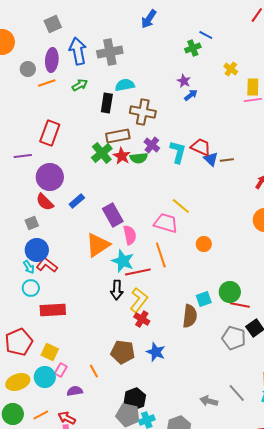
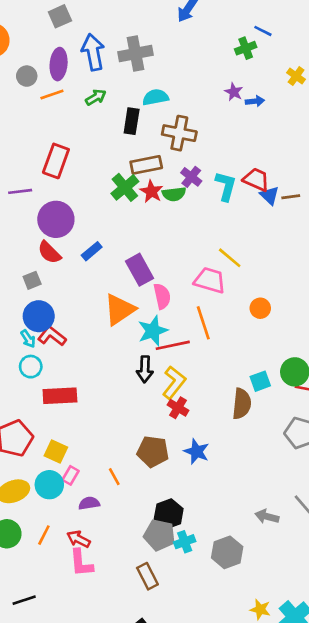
blue arrow: (191, 95) -> (255, 101), moved, turned 32
cyan star: (123, 261) -> (153, 331), turned 30
orange line: (41, 415) -> (44, 535), turned -35

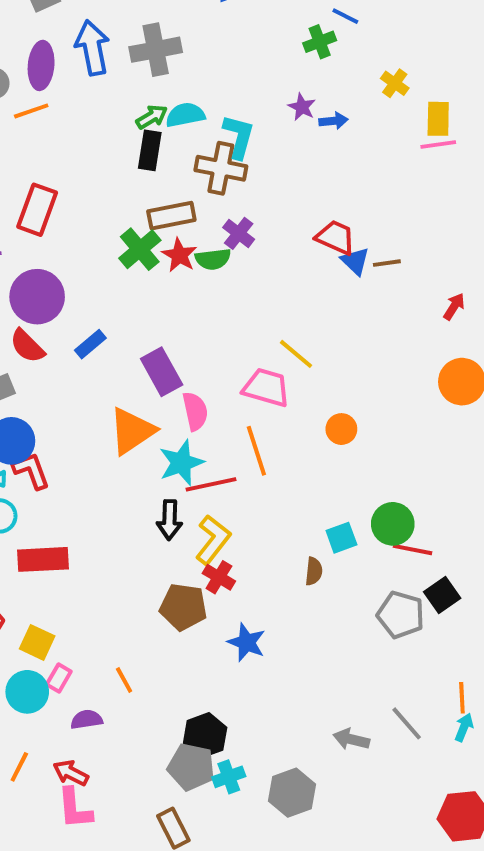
green arrow: (96, 97) -> (152, 117), moved
cyan L-shape: (226, 186) -> (239, 137), moved
red L-shape: (52, 336) -> (31, 471), turned 32
brown semicircle: (242, 404) -> (314, 571), size x0.6
brown pentagon: (153, 452) -> (183, 607), moved

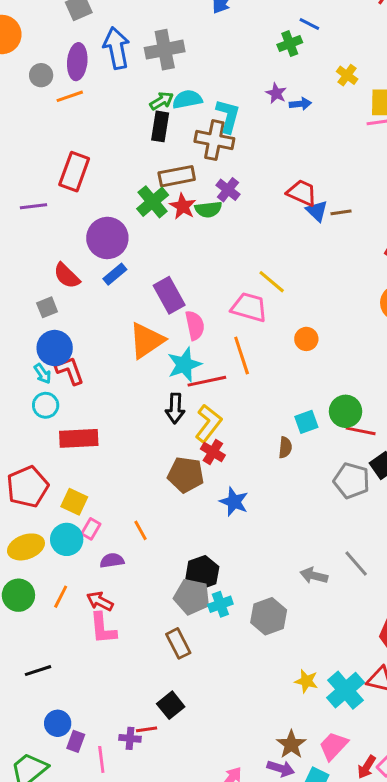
purple circle: (37, 297) -> (107, 238), moved

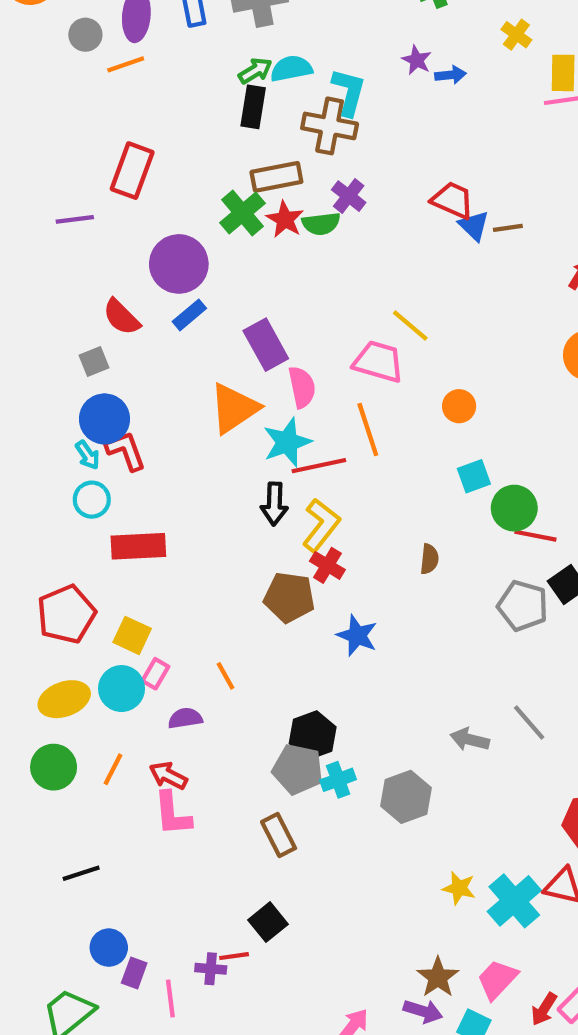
cyan square: (306, 422) -> (474, 476), moved

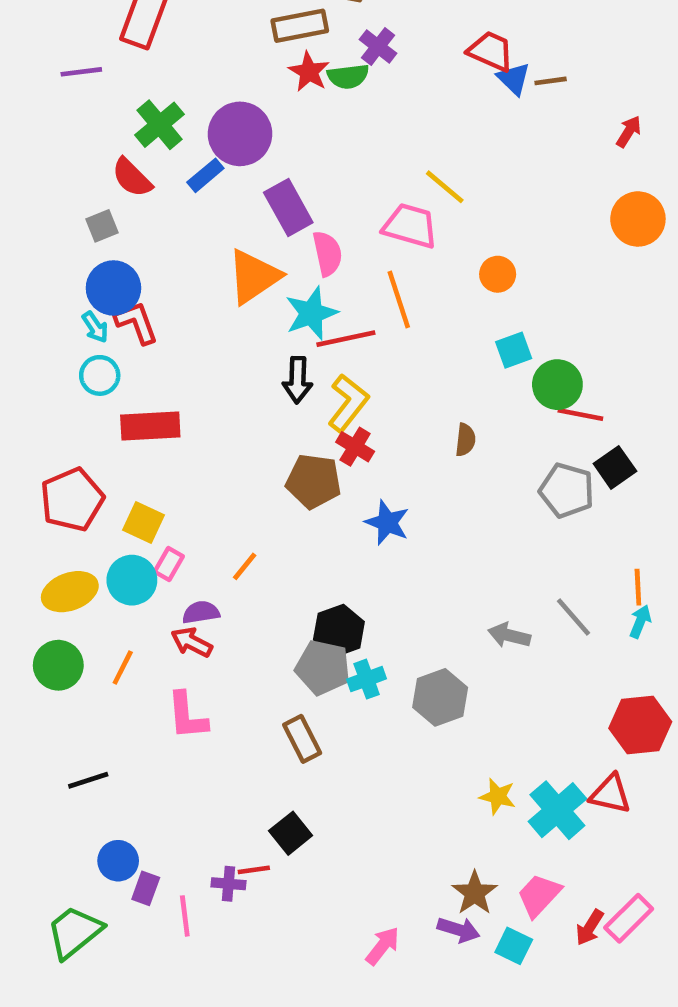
green cross: (243, 213) -> (159, 125), moved
purple circle: (179, 264) -> (240, 134), moved
orange line: (226, 676) -> (245, 566), turned 68
red arrow: (168, 776) -> (192, 642), moved

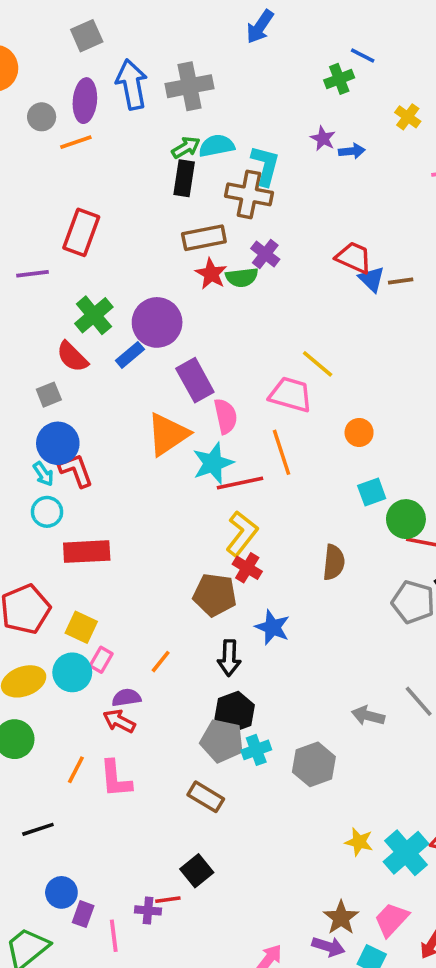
black arrow: (298, 380) -> (229, 658), moved
brown semicircle: (465, 440) -> (334, 562), size x1.4
orange line: (123, 668) -> (76, 770), moved
brown rectangle: (302, 739) -> (206, 797), turned -32

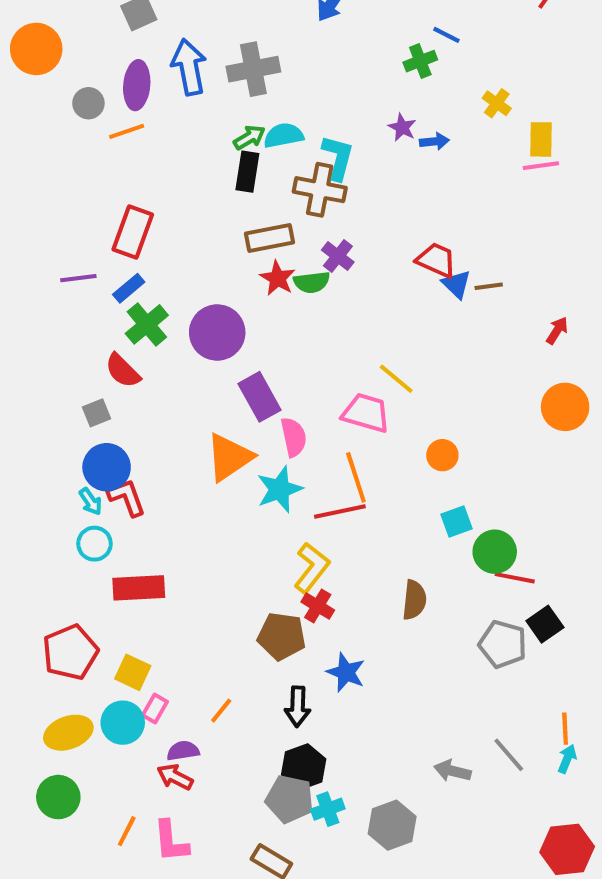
blue rectangle: (130, 355) -> (129, 288), moved
red line: (240, 483) -> (340, 511), moved

